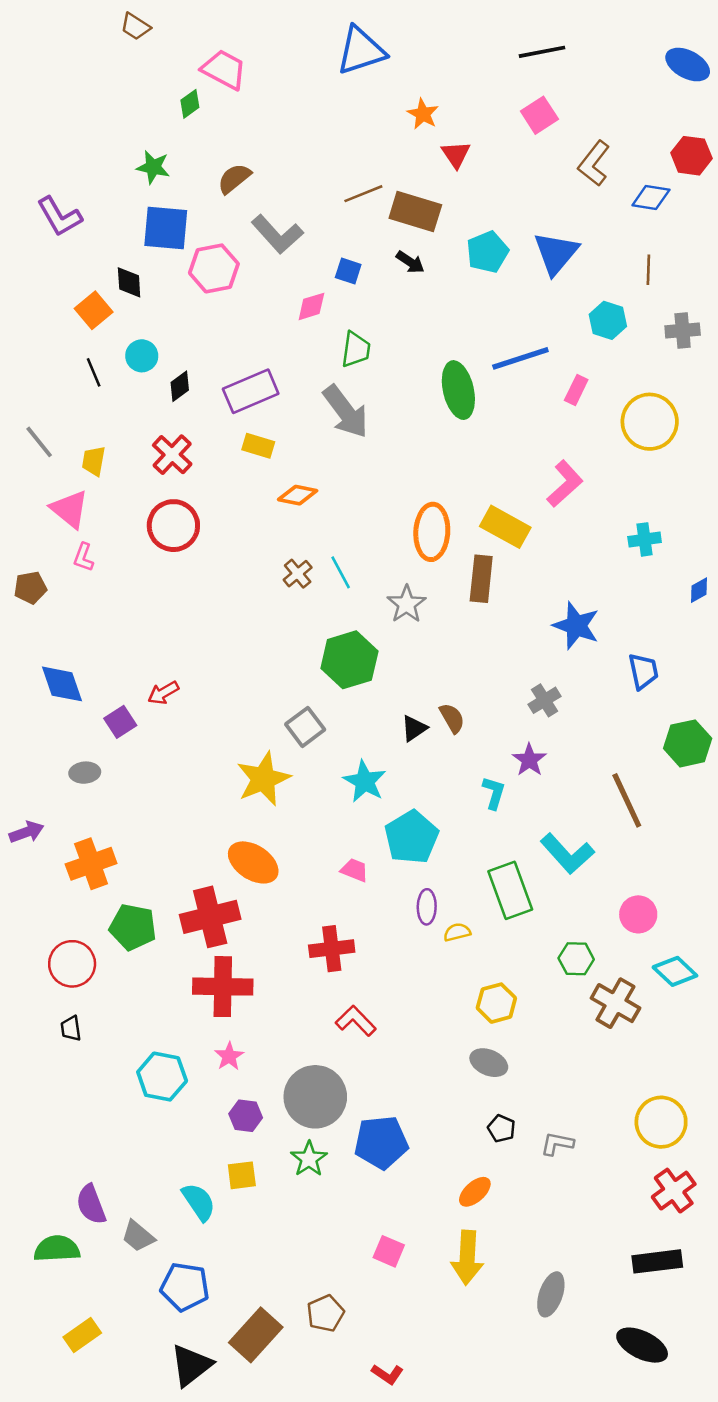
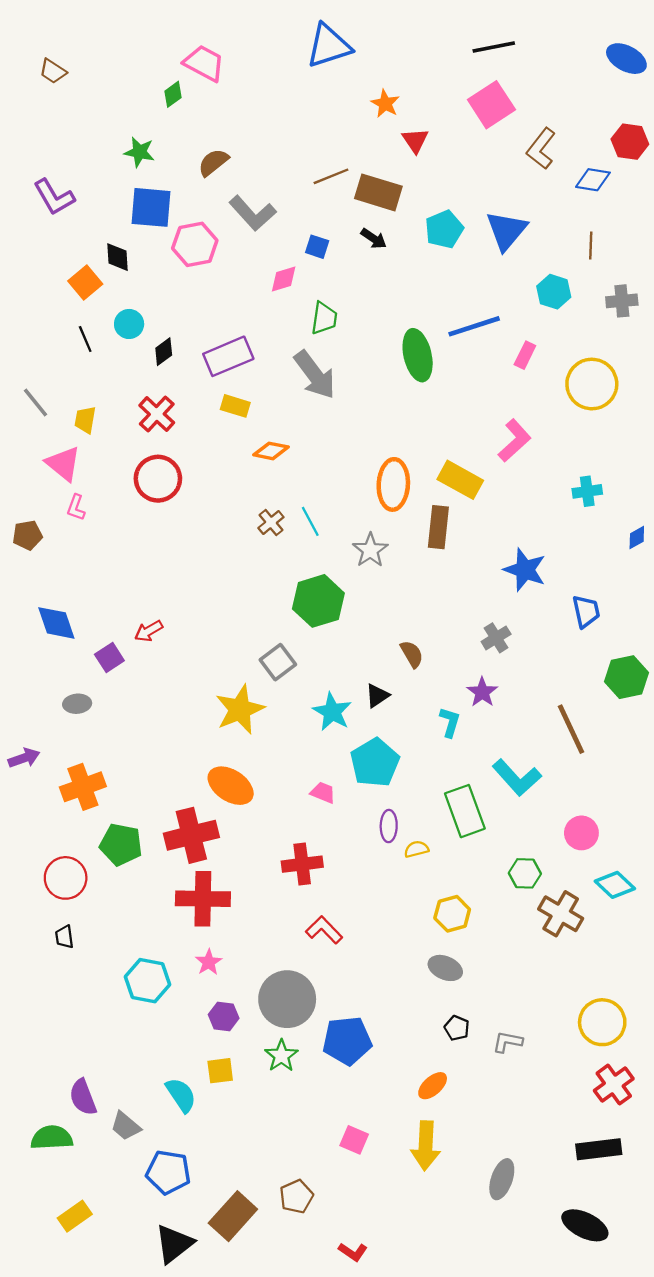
brown trapezoid: (135, 27) -> (53, 71), moved
pink square: (539, 115) -> (491, 105), size x1.4
black triangle: (414, 728) -> (377, 696), moved

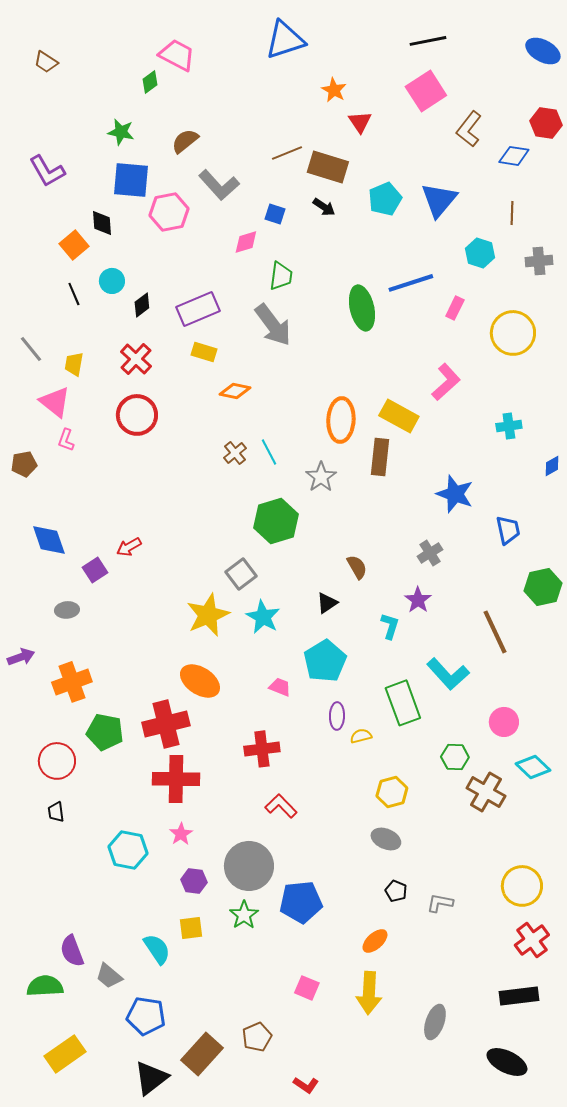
cyan star: (332, 712) -> (263, 617), moved
yellow rectangle: (75, 1216) -> (65, 1054), size x1.4

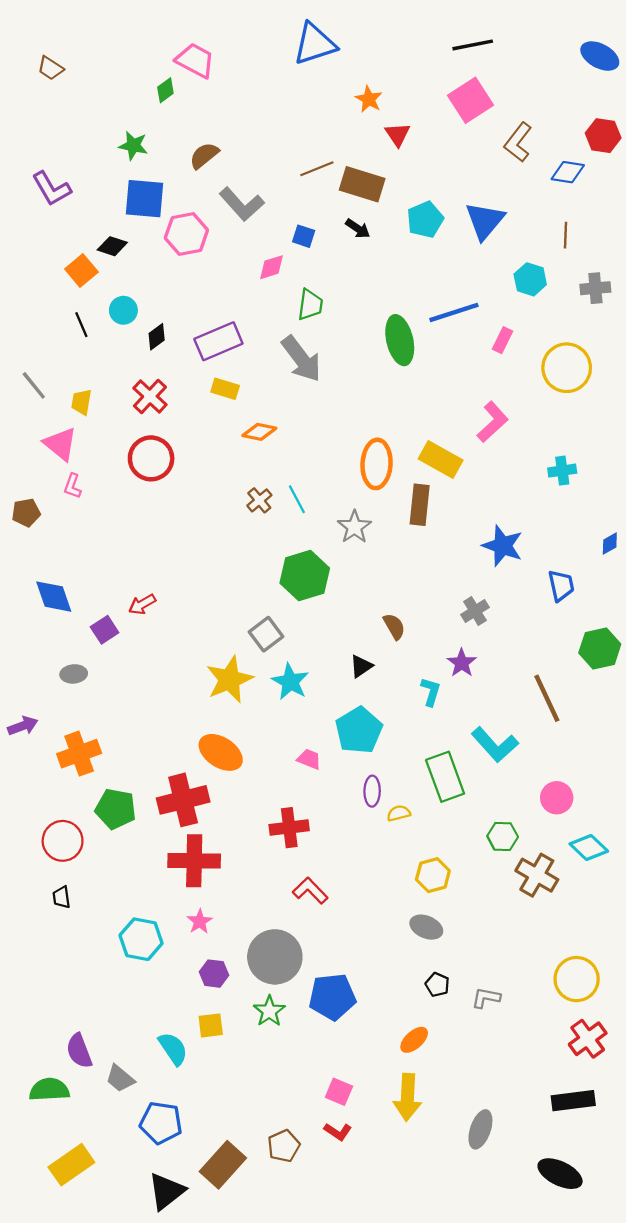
black diamond: (102, 223) -> (112, 246), turned -68
blue diamond: (552, 466) -> (610, 544), moved
red L-shape: (306, 1085) -> (338, 1132), moved

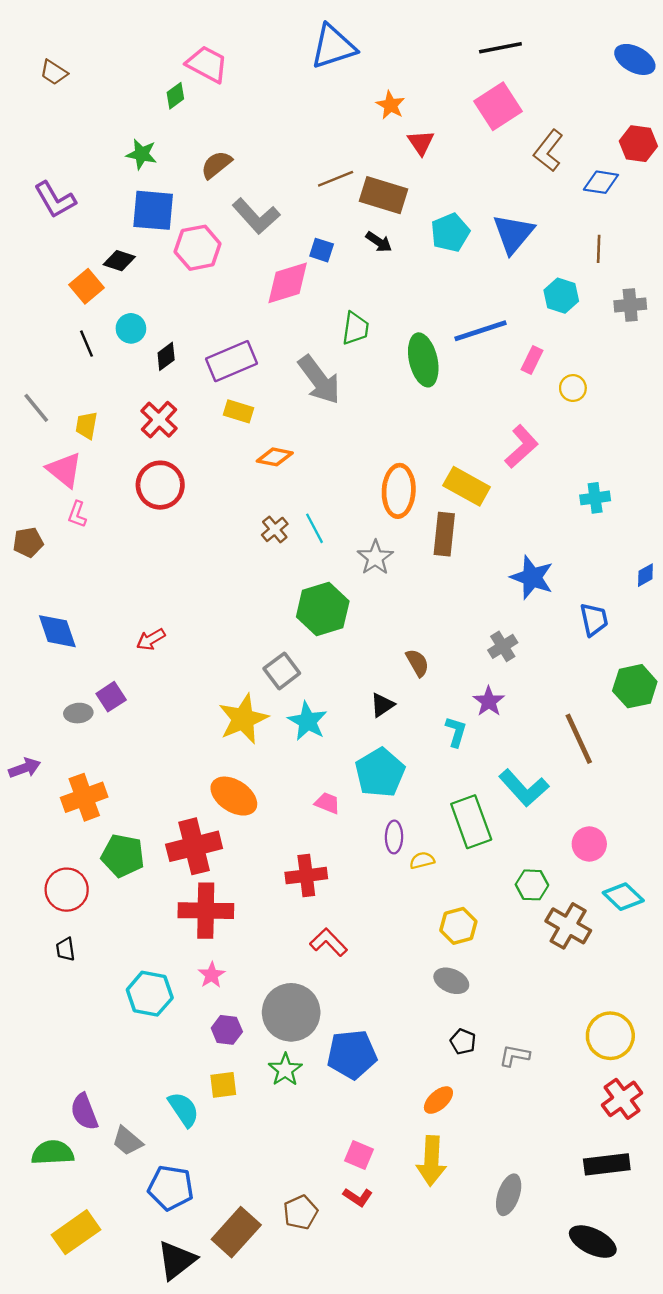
pink diamond: (272, 267) -> (288, 283), size x1.6
green trapezoid: (310, 305) -> (355, 328), moved
yellow circle: (567, 368) -> (573, 388), moved, size x0.5
purple square: (105, 630) -> (111, 697), moved

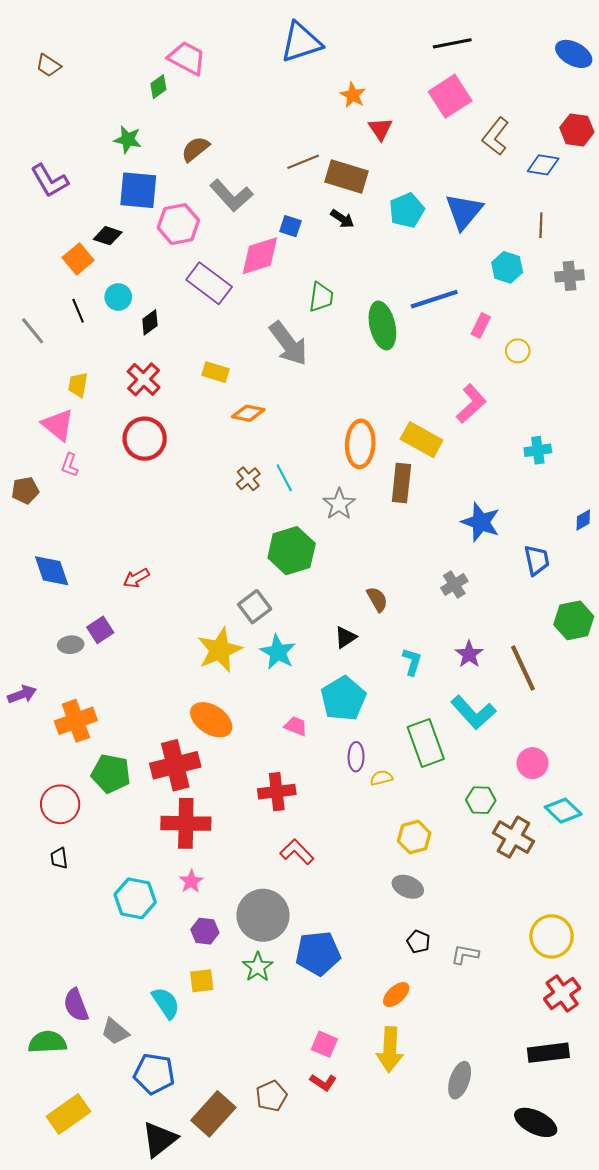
purple rectangle: (231, 361) -> (209, 283), moved, turned 60
gray line: (36, 408) -> (33, 331), moved
purple star: (489, 701) -> (469, 654), moved

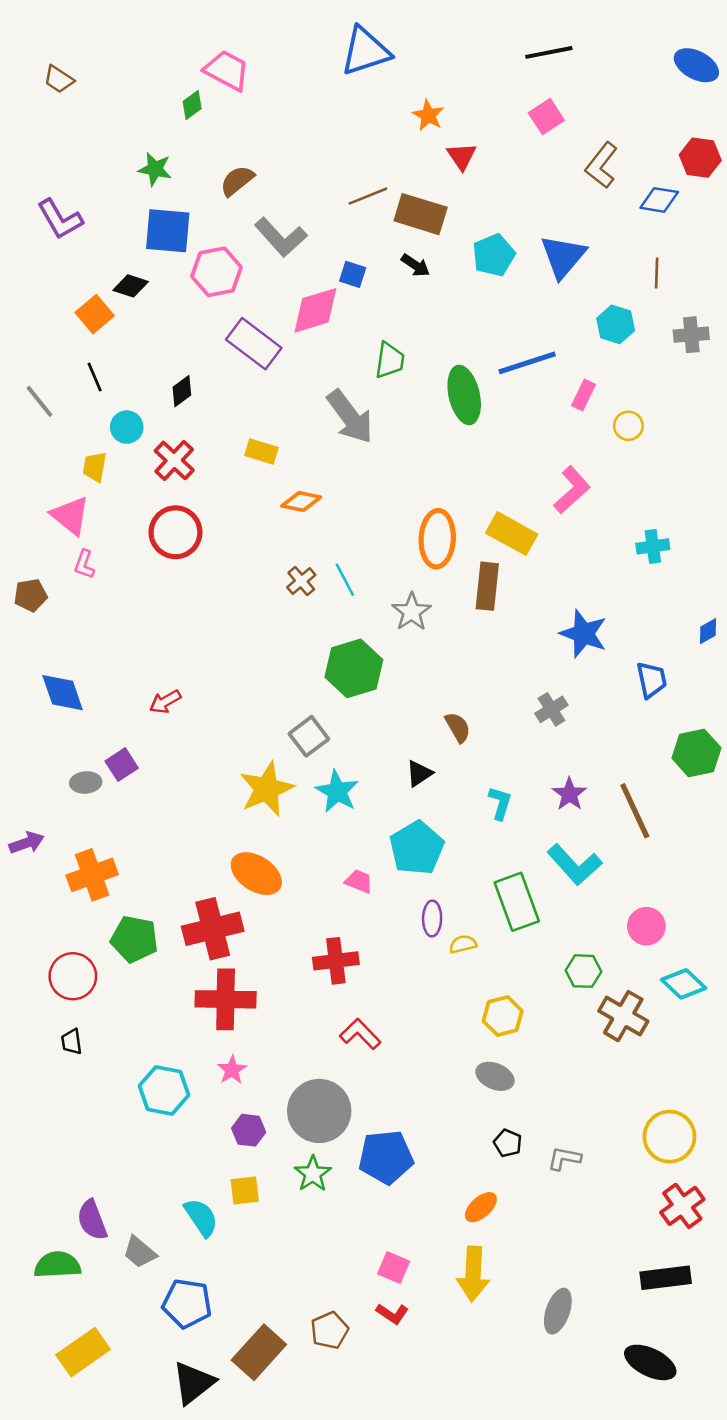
pink square: (450, 96) -> (546, 117), size x0.7
cyan circle: (118, 297) -> (127, 427), moved

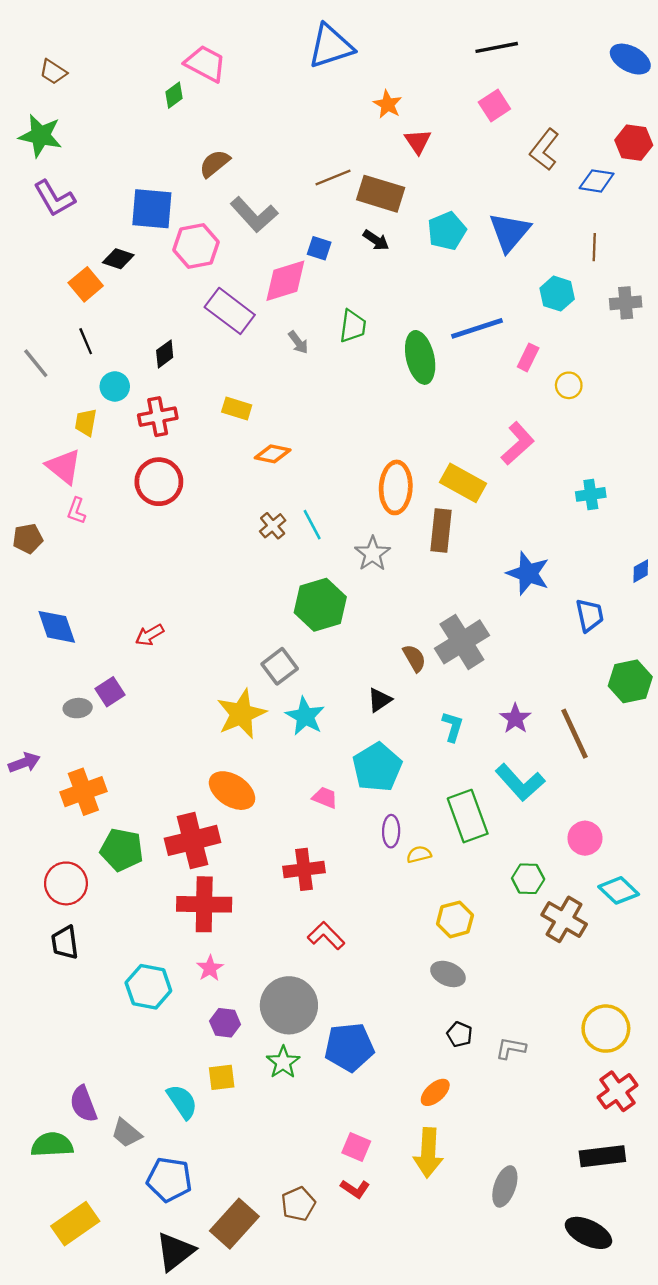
green star: (155, 169) -> (40, 136), moved, size x1.4
gray arrow: (350, 417) -> (298, 342), moved, size x0.5
red cross: (174, 460) -> (158, 417), turned 36
gray cross: (551, 709) -> (462, 642), moved, size x1.8
black trapezoid: (72, 1042) -> (65, 943), size x1.4

